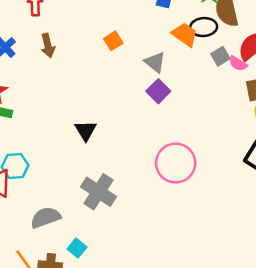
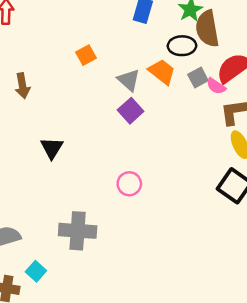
orange trapezoid: (185, 34) -> (162, 72), moved
brown arrow: (48, 46) -> (22, 86), moved
pink circle: (176, 163) -> (129, 184), moved, size x0.6
gray cross: (99, 192) -> (78, 231), moved, turned -32

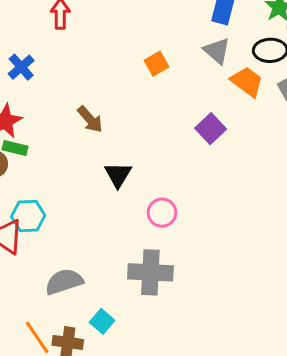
gray triangle: (129, 80) -> (217, 51), moved
brown arrow: (22, 86) -> (90, 119), moved, turned -30
pink circle: (129, 184) -> (162, 213), moved

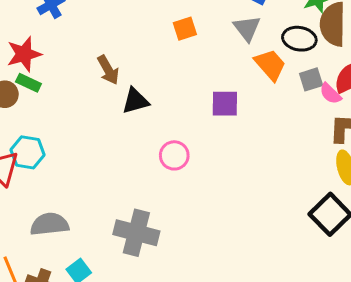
purple square: (211, 129) -> (225, 104), turned 32
black triangle: (118, 175) -> (135, 101), moved, turned 32
pink circle: (162, 213) -> (174, 155), moved

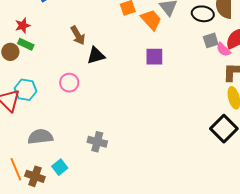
red star: (24, 54) -> (23, 25), size x0.7
orange trapezoid: (270, 65) -> (151, 20), moved
pink circle: (174, 155) -> (69, 83), moved
gray cross: (136, 233) -> (97, 142), size x0.7

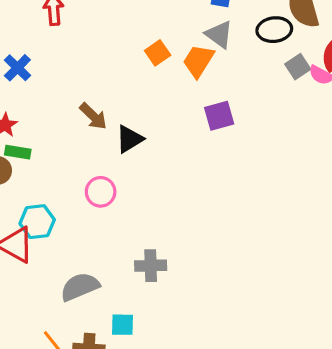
orange trapezoid: (151, 20) -> (198, 61), turned -90
gray cross: (97, 142) -> (151, 266), moved
cyan square: (60, 167) -> (123, 325), turned -35

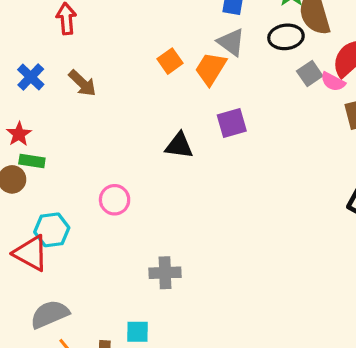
brown arrow: (93, 116) -> (82, 83), moved
black triangle: (129, 139) -> (179, 146), moved, turned 40
gray semicircle: (80, 287) -> (50, 314), moved

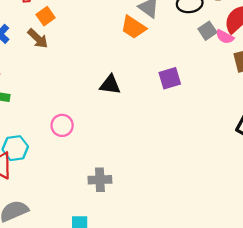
orange square: (170, 61) -> (46, 16), moved
orange trapezoid: (211, 69) -> (133, 27), turned -88
purple square: (232, 123) -> (170, 78), moved

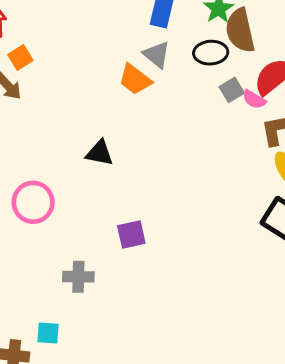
purple square: (170, 78) -> (131, 234), moved
pink circle: (62, 125) -> (33, 202), size x1.4

